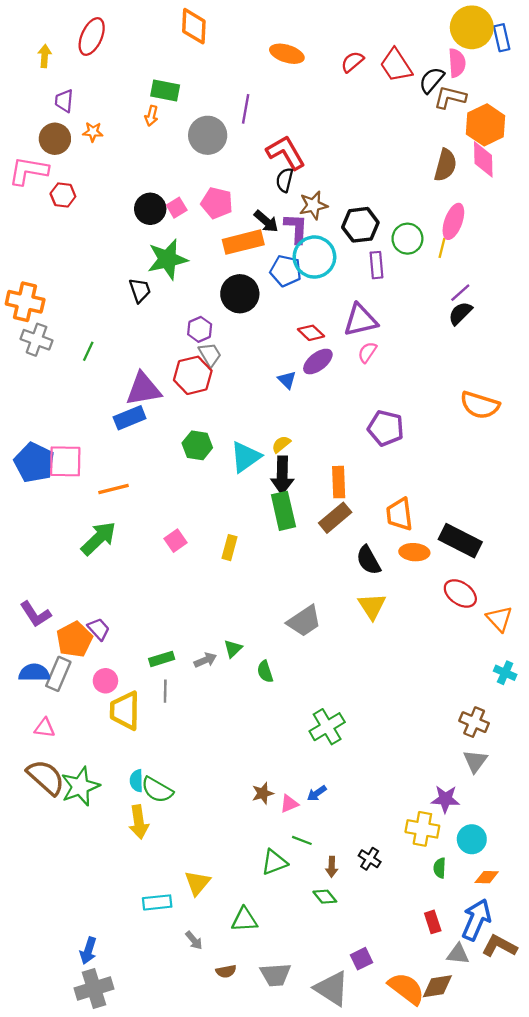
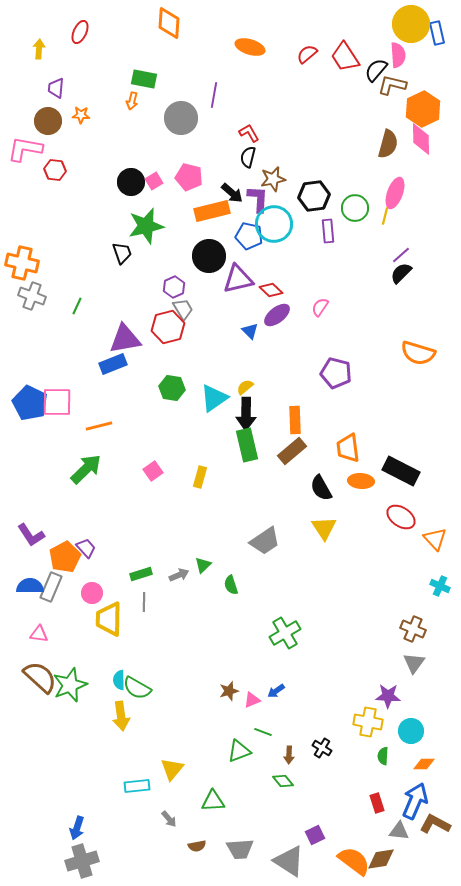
red ellipse: (92, 37) -> (80, 32), size x0.7
red L-shape: (286, 152) -> (249, 133), size x0.6
purple triangle: (360, 320) -> (238, 279), moved

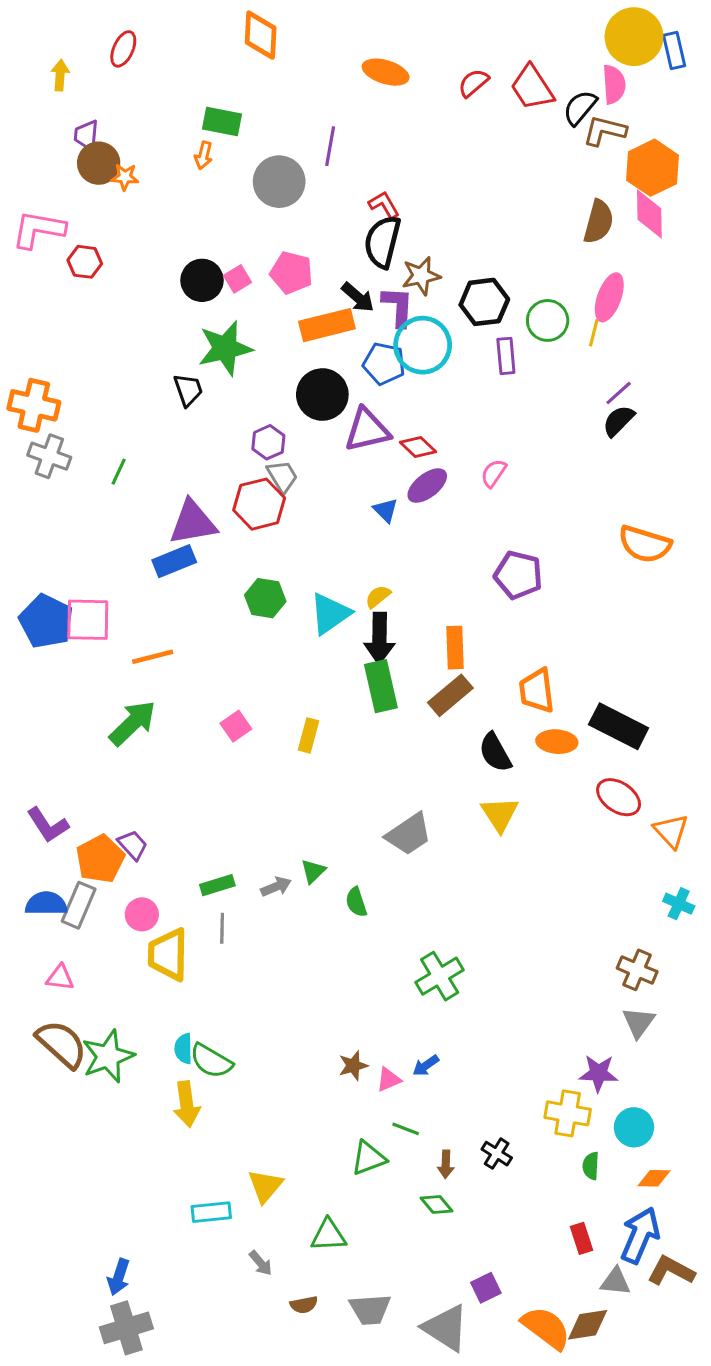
brown circle: (48, 121) -> (99, 163), moved
black semicircle: (248, 157) -> (382, 242), size x1.6

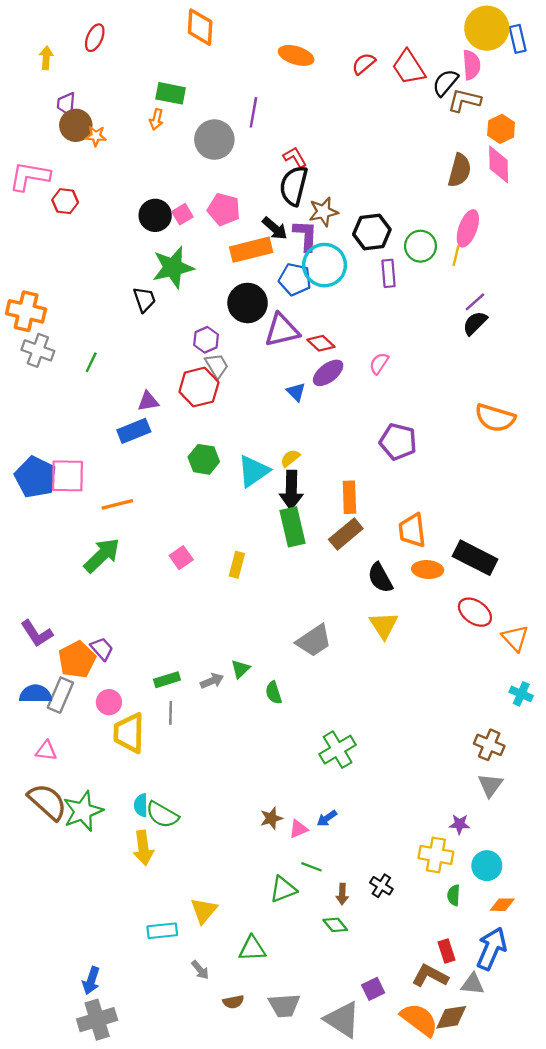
orange hexagon: (652, 168) -> (501, 129), size x0.7
purple triangle: (193, 523) -> (148, 401), size x0.6
purple star: (598, 1073) -> (460, 824), size x0.7
brown L-shape: (671, 1271) -> (430, 976), moved

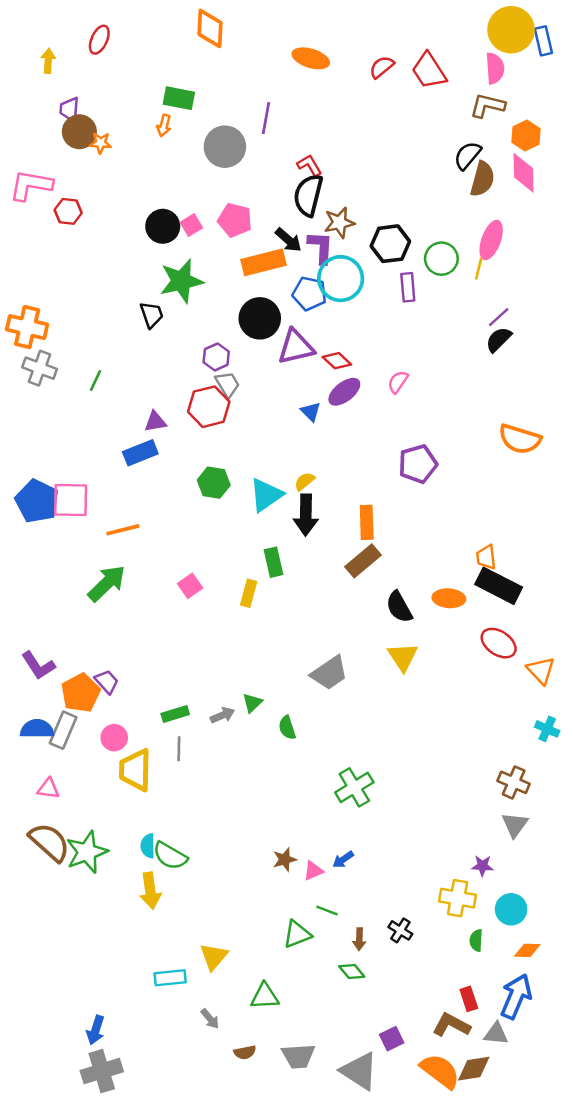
black semicircle: (445, 83) -> (468, 155), moved
purple pentagon: (398, 442) -> (418, 464), turned -30
green rectangle: (293, 527) -> (273, 562), moved, size x0.7
orange trapezoid: (412, 530) -> (486, 557), moved, size x0.7

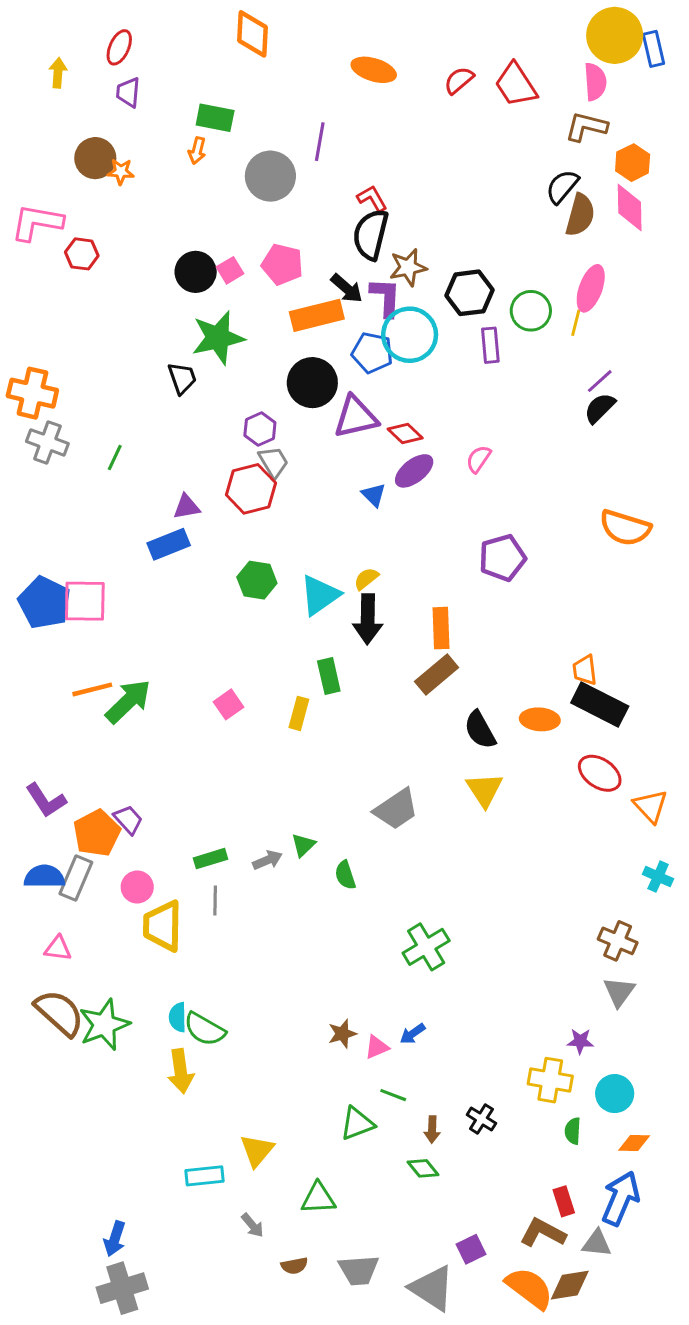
purple trapezoid: (69, 109) -> (128, 92), moved
orange line: (123, 530) -> (92, 689), moved

